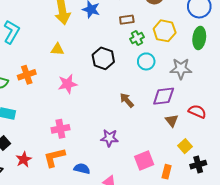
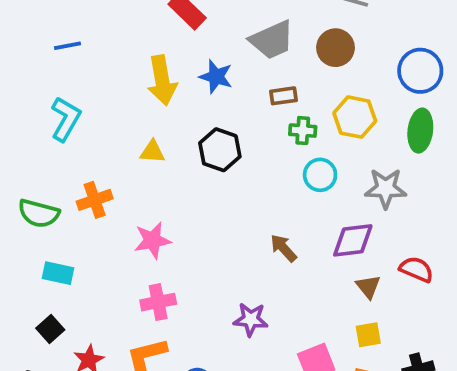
green cross: (137, 38) -> (303, 131), turned 32
black hexagon: (103, 58) -> (220, 150), moved
pink star: (68, 84) -> (152, 240), moved
yellow square: (185, 146) -> (368, 335), moved, turned 32

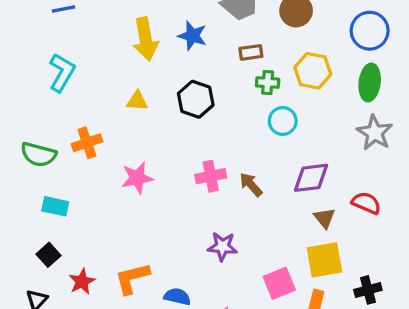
gray star: (386, 188) -> (375, 133), moved, turned 30
pink cross: (158, 302) -> (211, 176), moved
yellow square: (368, 335) -> (324, 260), size x1.6

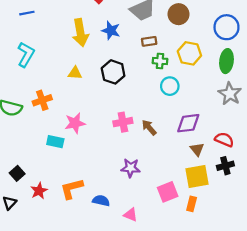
cyan rectangle: (55, 206) -> (55, 142), moved
black cross: (368, 290) -> (225, 166), moved

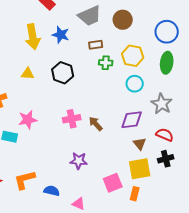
cyan circle: (170, 86) -> (135, 84), moved
gray star: (230, 94) -> (162, 104), moved

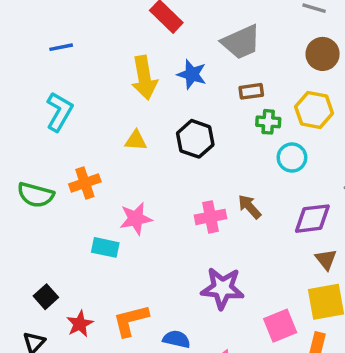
brown circle: (123, 20) -> (323, 54), moved
cyan circle: (135, 84) -> (292, 158), moved
brown arrow: (96, 124) -> (250, 207), moved
purple star: (79, 161) -> (222, 288), size x1.4

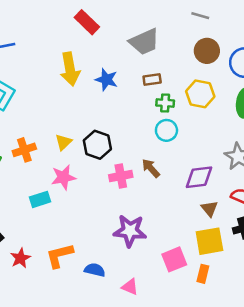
blue star: (192, 74) -> (106, 80), moved
black hexagon: (195, 139) -> (97, 145), moved
yellow triangle: (136, 141) -> (63, 142), moved, turned -48
cyan circle: (292, 158) -> (166, 130), moved
cyan rectangle: (105, 247) -> (40, 199), turned -30

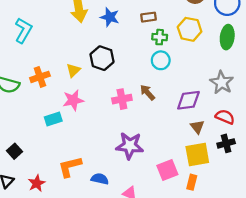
black hexagon: (97, 145) -> (102, 58), moved
red star: (20, 258) -> (37, 183), moved

